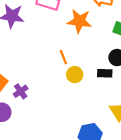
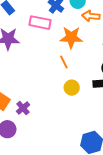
orange line: (63, 57) -> (64, 62), moved

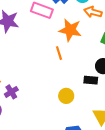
yellow circle: (72, 88) -> (66, 96), moved

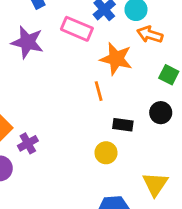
black rectangle: (91, 80) -> (123, 125), moved

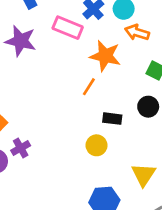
orange line: (99, 91) -> (89, 87), turned 48
purple cross: (28, 143) -> (21, 148), moved

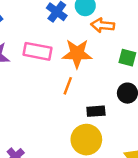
pink rectangle: (68, 28) -> (38, 51), moved
yellow circle: (97, 145) -> (86, 140), size x1.5

